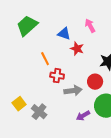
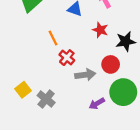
red star: (77, 49) -> (100, 30), moved
red cross: (57, 76) -> (67, 58), turned 32

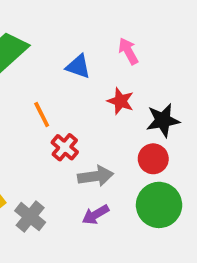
red circle: (111, 64) -> (153, 159), moved
purple arrow: (97, 104) -> (96, 215), moved

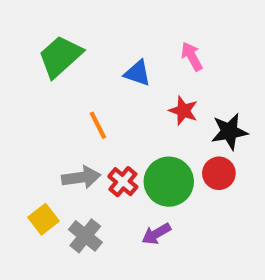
red cross: (65, 147) -> (123, 182), moved
gray arrow: (96, 176) -> (81, 177), moved
green circle: (159, 205) -> (169, 182), moved

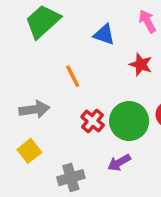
gray arrow: (81, 177) -> (34, 109), moved
gray cross: (85, 236) -> (71, 178), moved, turned 35

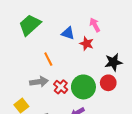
red star: (141, 64) -> (87, 44), moved
gray arrow: (34, 109) -> (39, 82), moved

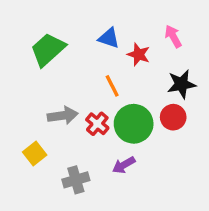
green trapezoid: (30, 25) -> (48, 50), moved
pink arrow: (95, 25) -> (173, 36), moved
orange line: (48, 59) -> (112, 86), moved

